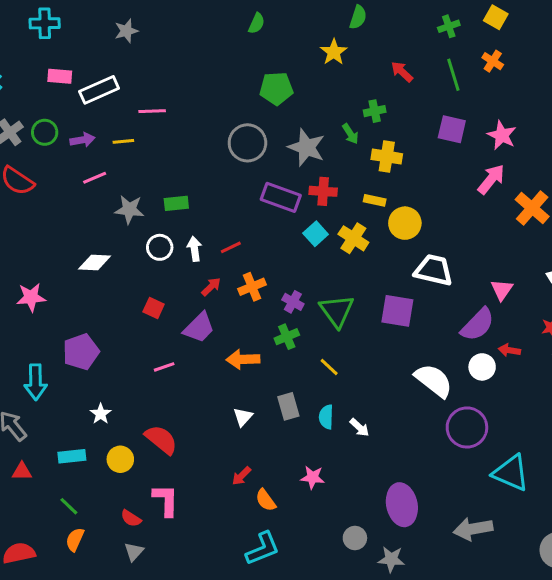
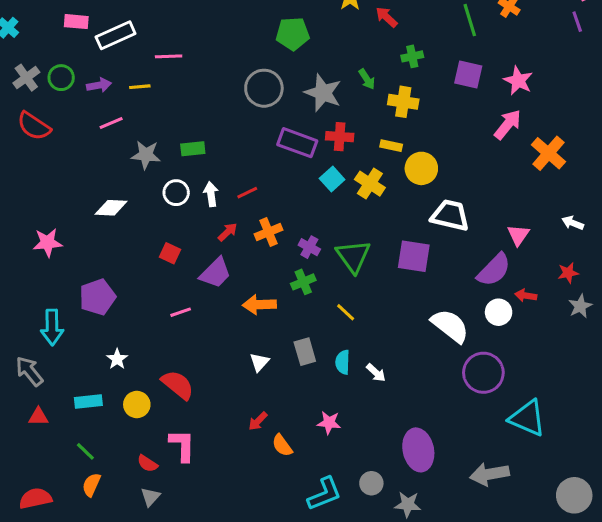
red arrow: (402, 72) -> (387, 17), moved
green cross: (375, 111) -> (412, 56), moved
cyan L-shape: (263, 549) -> (324, 494), moved

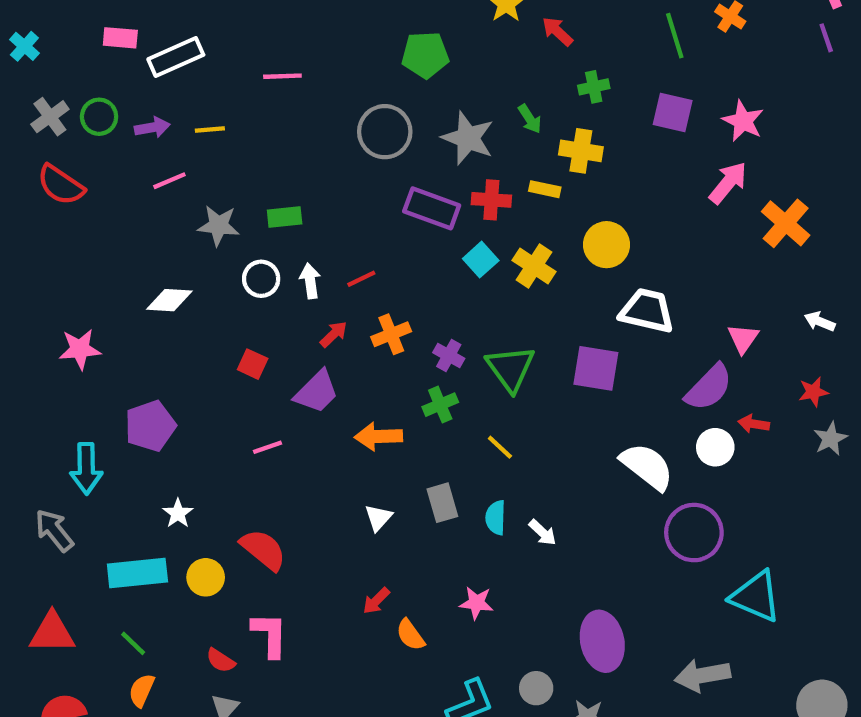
pink line: (169, 56) -> (282, 76), moved
yellow rectangle: (391, 146) -> (545, 189), moved
cyan rectangle: (88, 401) -> (137, 573), size x1.5
red triangle: (38, 417) -> (52, 633), moved, size x1.6

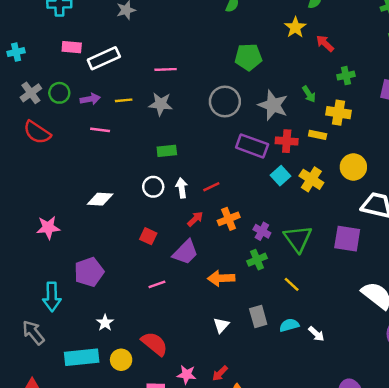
cyan cross: (24, 46) -> (16, 52), turned 35
pink line: (169, 181) -> (100, 130), turned 30
gray star: (218, 225) -> (161, 104), moved
cyan semicircle: (496, 518) -> (289, 325), turned 72
pink star: (476, 603) -> (187, 375), moved

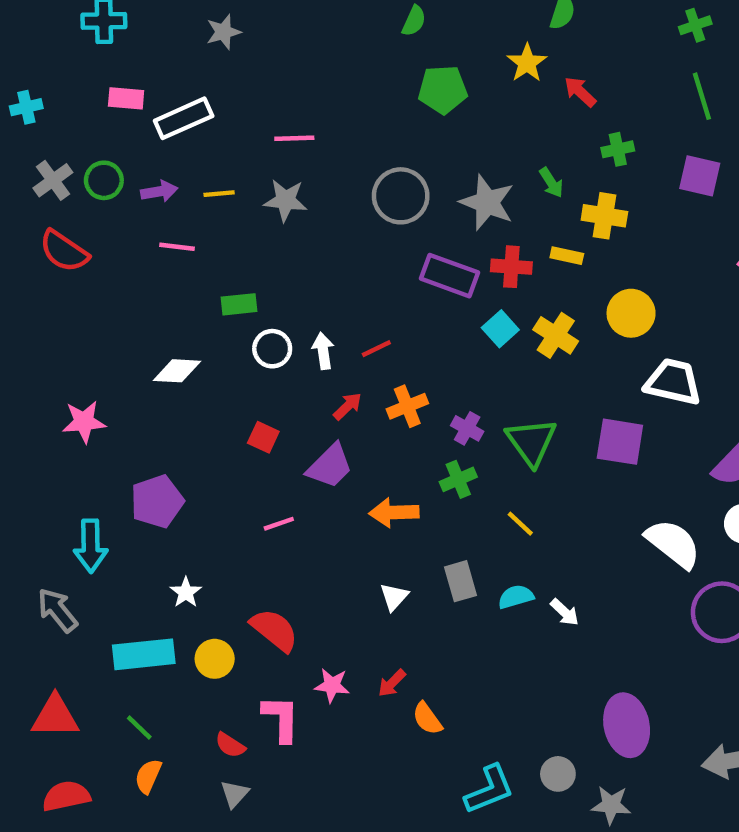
green pentagon: (248, 57) -> (443, 90), moved
green rectangle: (167, 151) -> (239, 304), moved

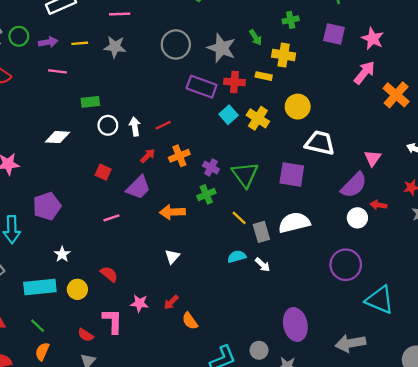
white semicircle: (673, 544) -> (294, 223), moved, turned -52
gray rectangle: (460, 581) -> (261, 232), moved
red semicircle: (274, 630) -> (109, 274), size x0.7

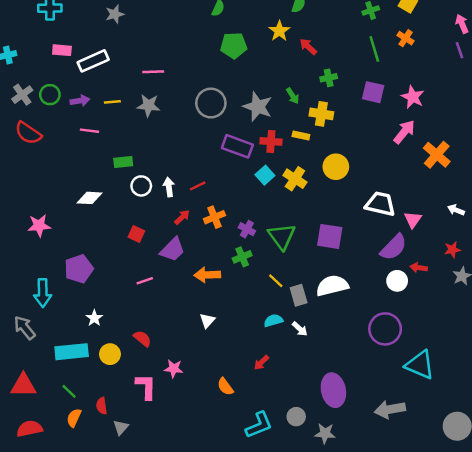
white trapezoid: (320, 143) -> (380, 204), moved
red arrow: (171, 302) -> (261, 363), moved
red semicircle: (86, 335) -> (102, 406), moved, turned 49

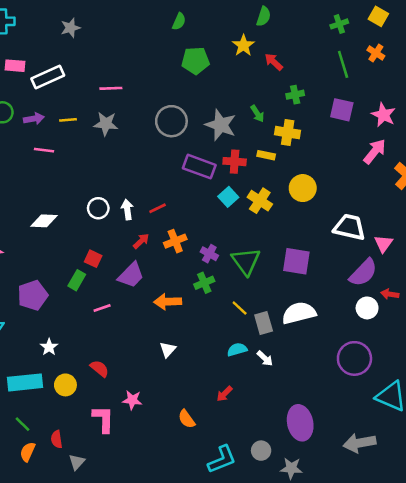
green rectangle: (123, 162) -> (77, 280), moved, turned -54

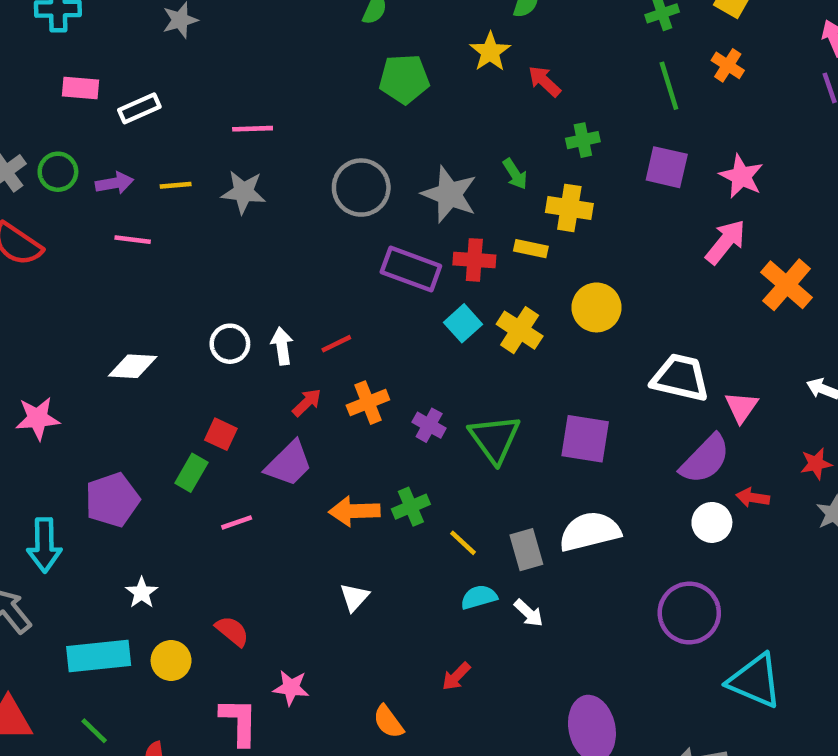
white rectangle: (48, 77) -> (139, 108), size x0.7
green cross: (204, 283) -> (411, 507), moved
yellow line: (240, 308) -> (463, 543), moved

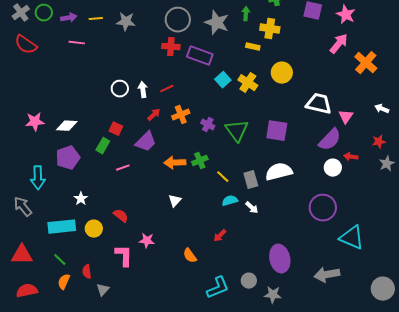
green arrow: (515, 174) -> (246, 14), turned -144
red cross: (474, 260) -> (171, 47), moved
white diamond: (133, 366) -> (67, 126), moved

